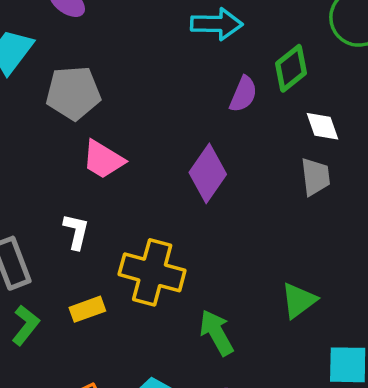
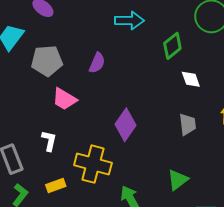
purple semicircle: (243, 94) -> (97, 63), moved
purple diamond: (208, 173) -> (125, 125), moved
gray trapezoid: (315, 177) -> (188, 124), moved

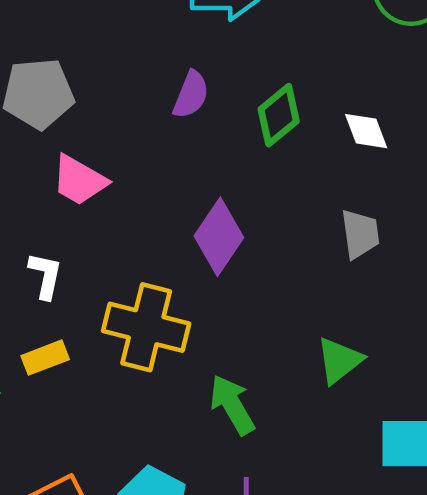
green diamond: (172, 46) -> (279, 115), moved
purple semicircle: (97, 63) -> (191, 95), moved
yellow rectangle: (56, 185) -> (45, 358), moved

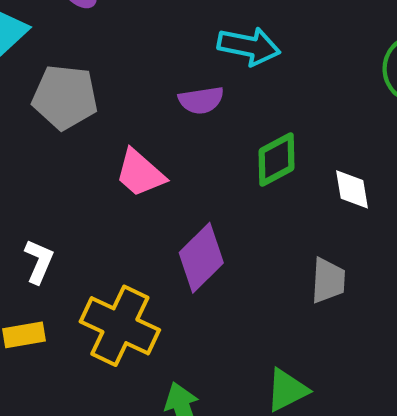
purple semicircle: (191, 95) -> (201, 100), moved, turned 48
pink trapezoid: (79, 180) -> (140, 173), moved

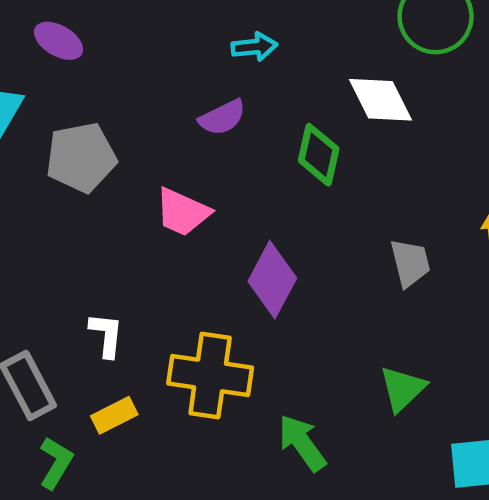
cyan arrow: (249, 46) -> (254, 47), size x0.7
green diamond: (276, 159) -> (319, 155), turned -32
white diamond: (352, 189) -> (380, 100), moved, size x1.4

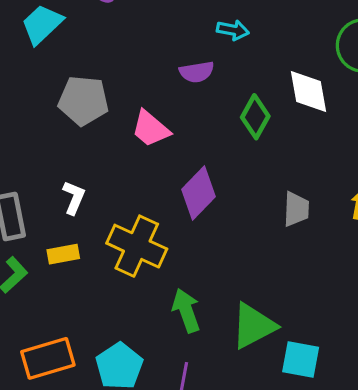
gray pentagon: (81, 157) -> (83, 101), moved
green triangle: (403, 389) -> (253, 326), moved, size x1.4

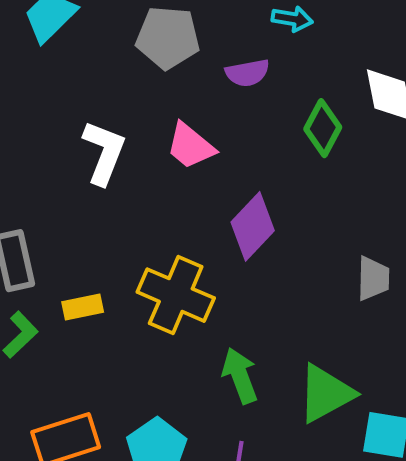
gray pentagon: (83, 101) -> (168, 37), moved
white L-shape: (74, 198) -> (104, 153), moved, size x1.5
gray trapezoid: (296, 209) -> (373, 279), moved

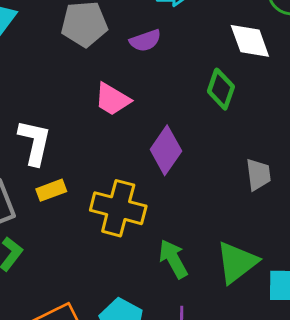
green diamond: (323, 128) -> (221, 89), moved
white L-shape: (104, 153) -> (35, 142), moved
yellow rectangle: (83, 307) -> (51, 190), moved

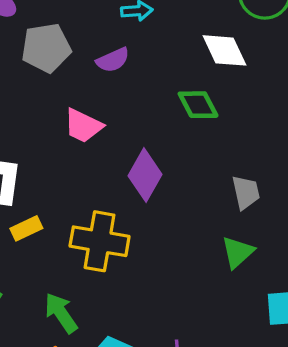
green diamond: (221, 89) -> (198, 105), turned -42
green arrow: (173, 259) -> (61, 313), moved
green triangle: (237, 262) -> (238, 252), moved, size x0.7

